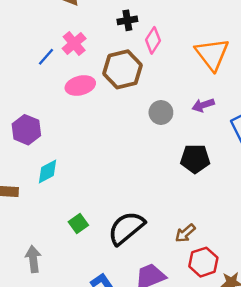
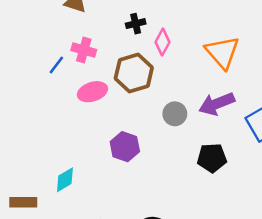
pink cross: (74, 43) -> (84, 50), turned -30
purple arrow: (203, 105) -> (217, 104), size x1.6
purple hexagon: (26, 130) -> (125, 147), moved

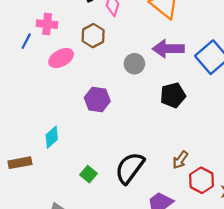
brown hexagon: (134, 73) -> (93, 36), size x0.7
purple arrow: (217, 104) -> (168, 49), turned 32

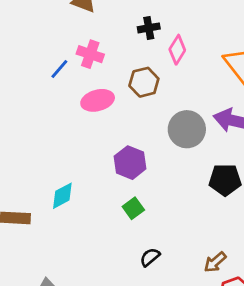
gray circle: (134, 64) -> (187, 129), size x1.4
black semicircle: (130, 168) -> (150, 257), size x0.5
green square: (89, 174) -> (133, 208), moved

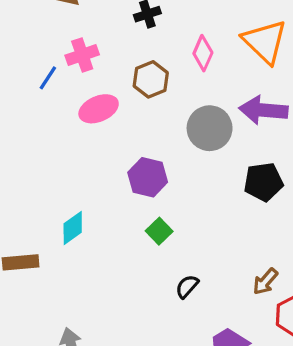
pink diamond: (177, 50) -> (203, 53), moved
pink cross: (90, 54) -> (82, 55), turned -30

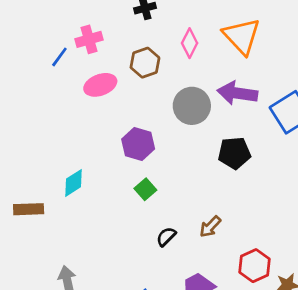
brown arrow: (265, 281) -> (210, 227), moved

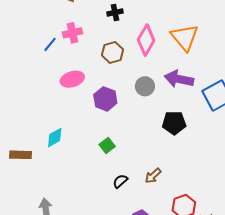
pink diamond: (190, 43) -> (146, 40), size x1.4
pink ellipse: (100, 85) -> (72, 79), moved
gray circle: (192, 106) -> (145, 86), size x0.7
purple hexagon: (138, 144) -> (105, 99), moved

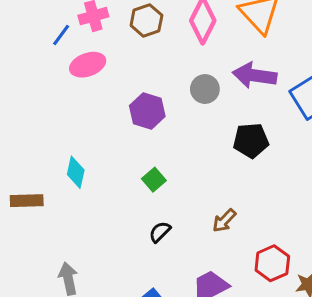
brown hexagon: (113, 52) -> (146, 20), moved
pink ellipse: (72, 79) -> (88, 65), moved
cyan diamond: (55, 138) -> (76, 172), turned -45
black semicircle: (120, 181) -> (160, 232), moved

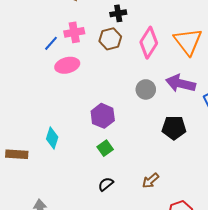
purple hexagon: (147, 111) -> (103, 116), moved

